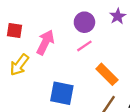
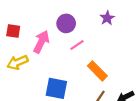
purple circle: (84, 22) -> (66, 23), moved
yellow arrow: (19, 65) -> (18, 62), turned 30

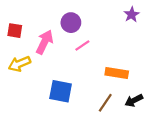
purple star: (107, 18) -> (132, 15), moved
orange rectangle: (97, 71) -> (117, 73), moved, turned -36

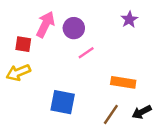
purple star: (132, 15) -> (129, 19), moved
red square: (15, 31) -> (23, 44), moved
pink arrow: (45, 42) -> (45, 24), moved

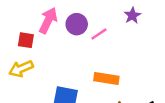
pink line: (86, 53) -> (99, 34), moved
orange rectangle: (123, 82) -> (106, 79), moved

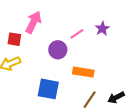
purple star: (132, 15) -> (102, 29), moved
purple circle: (77, 24) -> (58, 50), moved

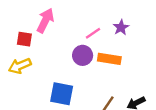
purple circle: (58, 50) -> (83, 55), moved
orange rectangle: (83, 72) -> (109, 59), moved

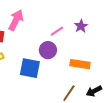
orange rectangle: (109, 59) -> (80, 64), moved
blue square: (62, 94) -> (30, 68), moved

